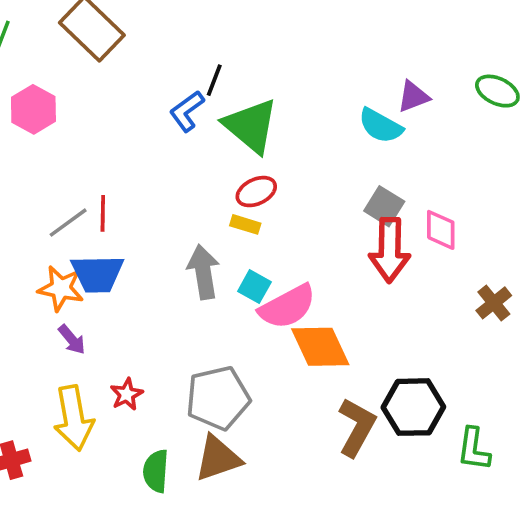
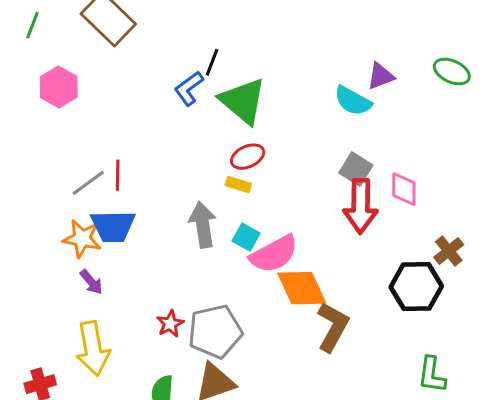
red star: (127, 394) -> (170, 324), moved
black hexagon: (413, 407) -> (416, 287), moved
brown L-shape: (357, 427) -> (333, 327), moved

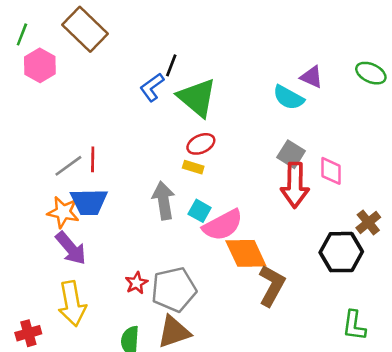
purple triangle: (381, 76) -> (312, 77), turned 45
pink hexagon: (59, 87) -> (40, 65), moved
purple arrow: (91, 282) -> (71, 248), size x1.6

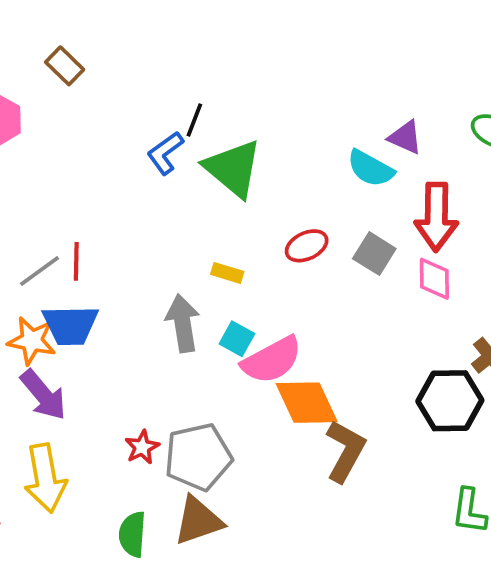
brown rectangle: (85, 29) -> (65, 66), size x0.6
red ellipse: (201, 144) -> (307, 246), moved
red arrow: (295, 185) -> (436, 217), moved

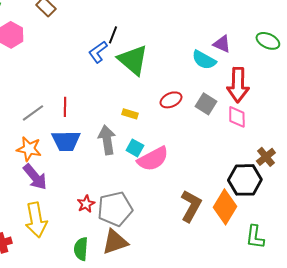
red line: (76, 261) -> (65, 107), moved
blue trapezoid: (70, 325) -> (66, 141), moved
orange diamond: (307, 403) -> (225, 207), moved, turned 56

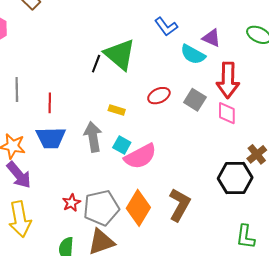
black line: (113, 35) -> (96, 64), moved
blue L-shape: (98, 52) -> (166, 27), moved, turned -90
gray line: (33, 113) -> (17, 89), moved, turned -55
orange diamond: (225, 207) -> (138, 208), moved

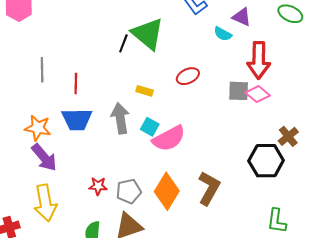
cyan semicircle: (193, 54) -> (223, 34), size x0.7
gray square: (195, 100) -> (239, 91), moved, turned -30
pink diamond: (227, 113) -> (258, 94), turned -50
red star: (71, 203) -> (98, 186), turned 30
gray pentagon: (101, 208) -> (129, 191), size x0.7

